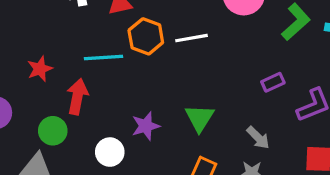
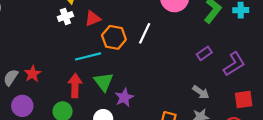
white line: (191, 38) -> (145, 33), turned -45
red star: (40, 69) -> (33, 74), moved
green triangle: (199, 118) -> (104, 82), moved

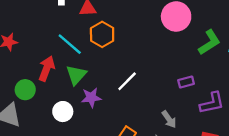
white line: (145, 33) -> (127, 81), moved
cyan line: (88, 56) -> (70, 44), turned 35

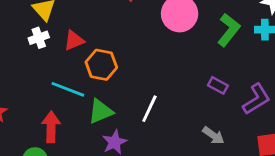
green triangle: (76, 75) -> (101, 111), moved, turned 45
purple rectangle: (186, 82) -> (218, 85), turned 63

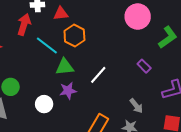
purple rectangle: (218, 85) -> (144, 66), moved
red arrow: (51, 127) -> (24, 25), moved

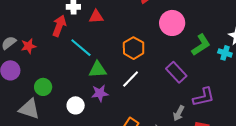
orange hexagon: (74, 36) -> (134, 48), moved
purple rectangle: (144, 66) -> (176, 72), size x1.5
gray arrow: (136, 106) -> (179, 113), moved, turned 63

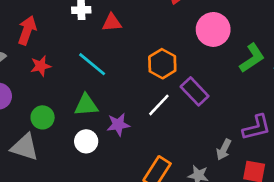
red arrow: (59, 26) -> (27, 30), moved
red star: (29, 46) -> (41, 66), moved
green triangle: (98, 70) -> (86, 105), moved
purple rectangle: (176, 72) -> (195, 91), moved

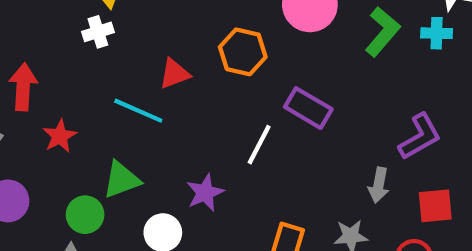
red triangle: (112, 23) -> (175, 74), moved
orange hexagon: (162, 64) -> (243, 52), moved
green triangle: (86, 105) -> (121, 180), moved

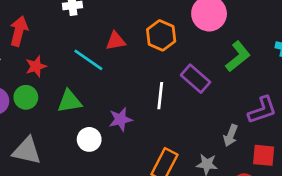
green L-shape: (382, 32) -> (238, 56), moved
white line: (259, 145) -> (160, 96), turned -32
green circle: (85, 215) -> (26, 97), moved

